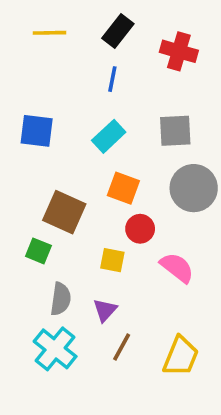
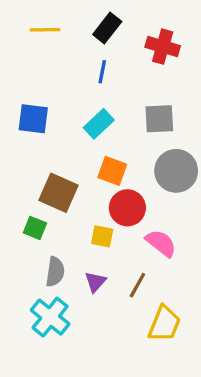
red circle: (140, 229) -> (127, 208), size x1.4
brown line: (122, 347) -> (137, 285), moved

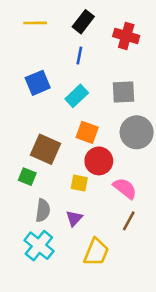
blue square: (33, 119) -> (38, 83), moved, turned -30
brown line: (137, 285) -> (129, 221), moved
yellow trapezoid: (164, 324) -> (96, 252), moved

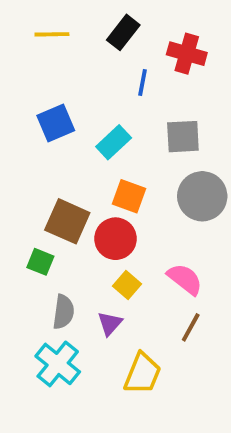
blue line: (79, 56) -> (142, 83), moved
red circle: (99, 161) -> (116, 239), moved
yellow square: (79, 183) -> (127, 285), moved, turned 30

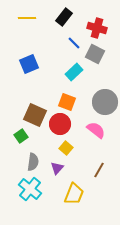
blue line: (142, 83) -> (74, 43), turned -56
gray square: (183, 137) -> (95, 54), moved, turned 30
cyan rectangle: (114, 142) -> (74, 72), moved
green square: (40, 262) -> (21, 136), turned 32
pink semicircle: (185, 279) -> (96, 130), moved

